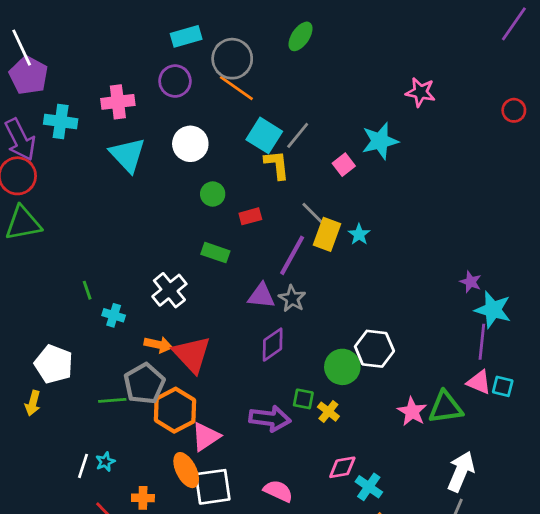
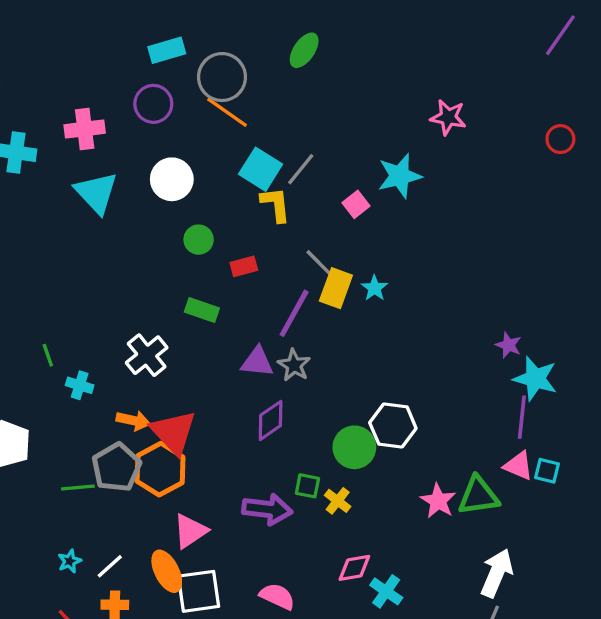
orange hexagon: (175, 410) -> (160, 469), moved
white line: (83, 466) -> (110, 566), moved, turned 30

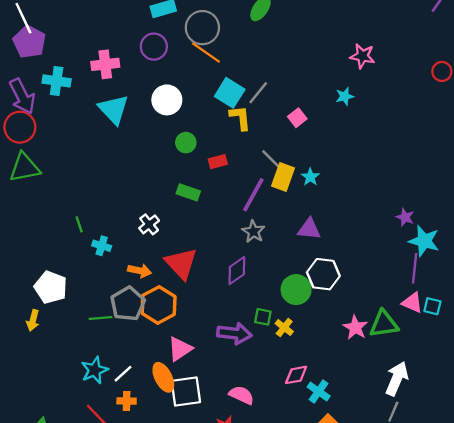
cyan star: (400, 176) -> (345, 96), moved, size x0.6
white cross: (147, 355) -> (149, 224), size x0.7
purple triangle: (257, 362) -> (309, 229), moved
red triangle: (173, 432) -> (181, 263), moved
cyan star: (70, 561) -> (95, 370), size x1.6

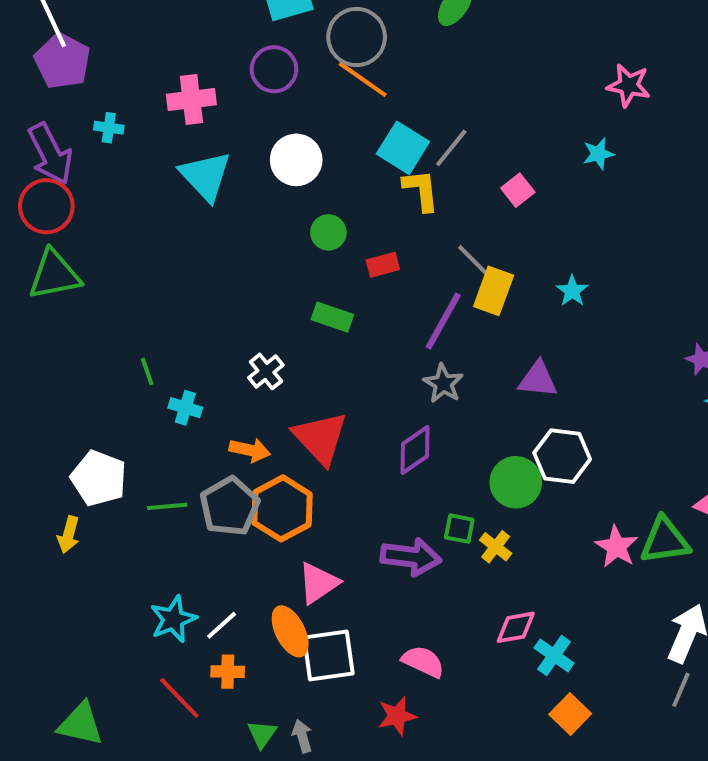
cyan cross: (57, 81) -> (109, 128), size x0.6
cyan star: (310, 177) -> (572, 291), moved
green line: (100, 318) -> (167, 506), moved

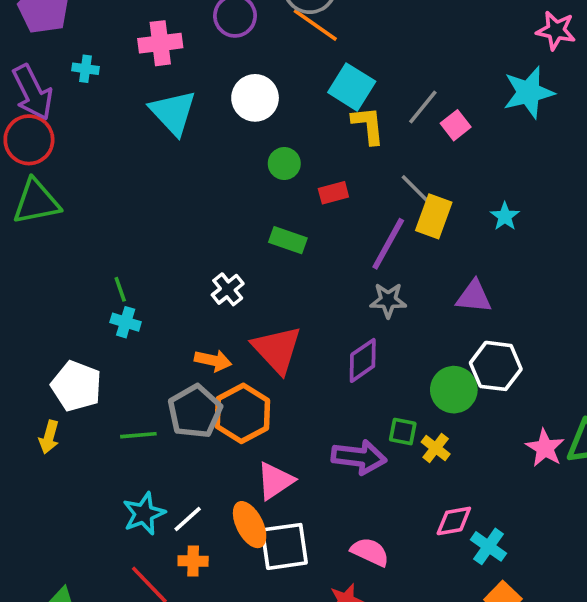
gray line: (451, 148) -> (423, 107), moved
cyan star: (598, 154) -> (529, 92), size x1.8
gray star: (443, 384) -> (388, 300), turned -30
cyan cross: (185, 408) -> (126, 322), moved
green line: (167, 506) -> (138, 435), moved

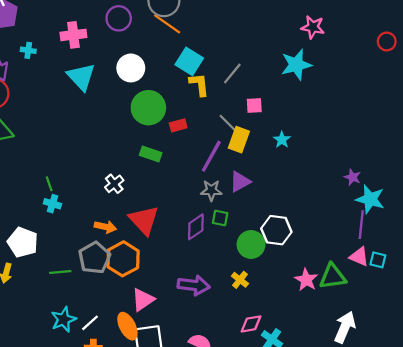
pink square: (456, 125) -> (254, 105), moved, turned 35
green circle: (284, 164) -> (148, 108), size x1.8
purple triangle: (474, 297) -> (240, 182), moved, turned -35
green square: (403, 432) -> (220, 218), moved

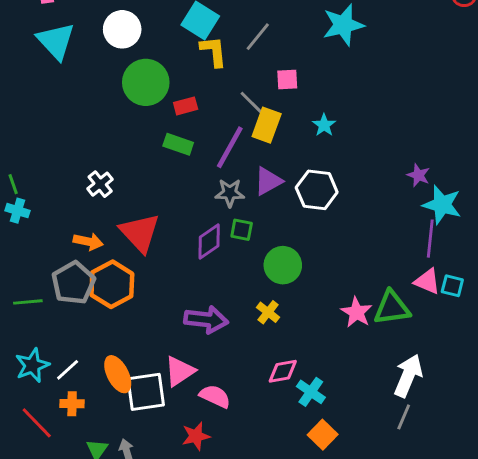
green rectangle: (151, 154) -> (178, 144), moved
white hexagon: (276, 230) -> (317, 190), moved
pink triangle: (143, 300) -> (180, 371), moved

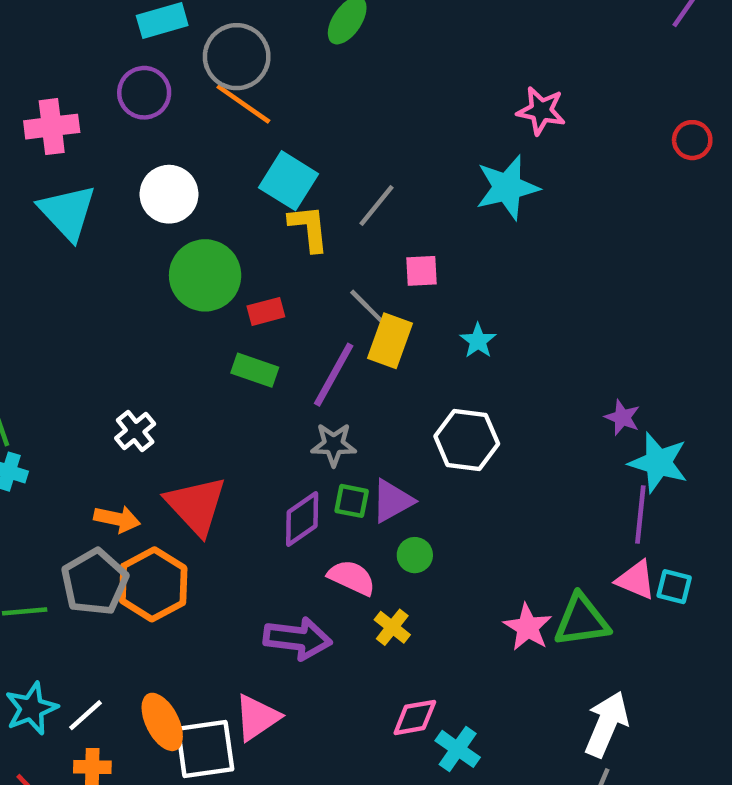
purple triangle: (268, 181) -> (392, 501), moved
green circle: (283, 265) -> (415, 555), size x0.6
pink semicircle: (215, 396) -> (352, 578), moved

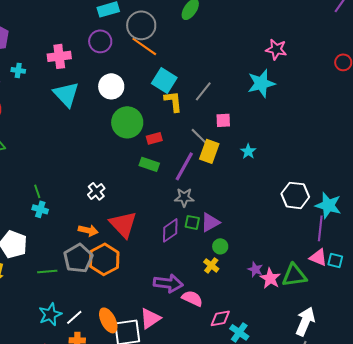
purple star: (622, 417) -> (255, 269), moved
white hexagon: (467, 440) -> (295, 195), moved
pink semicircle: (352, 578) -> (192, 298), moved
yellow cross: (392, 627) -> (211, 265), moved

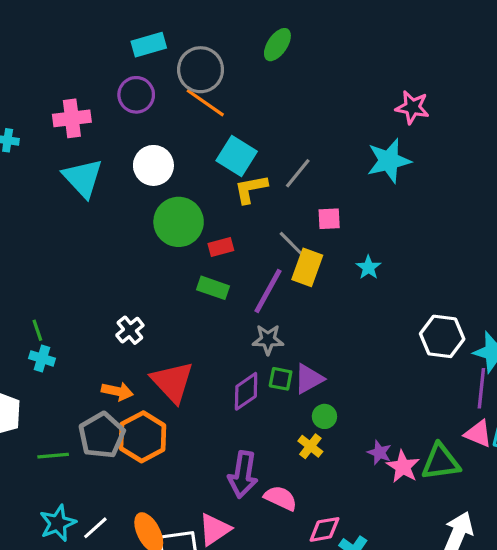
yellow L-shape: (173, 101) -> (251, 189), turned -95
purple arrow: (168, 283) -> (243, 474), turned 92

